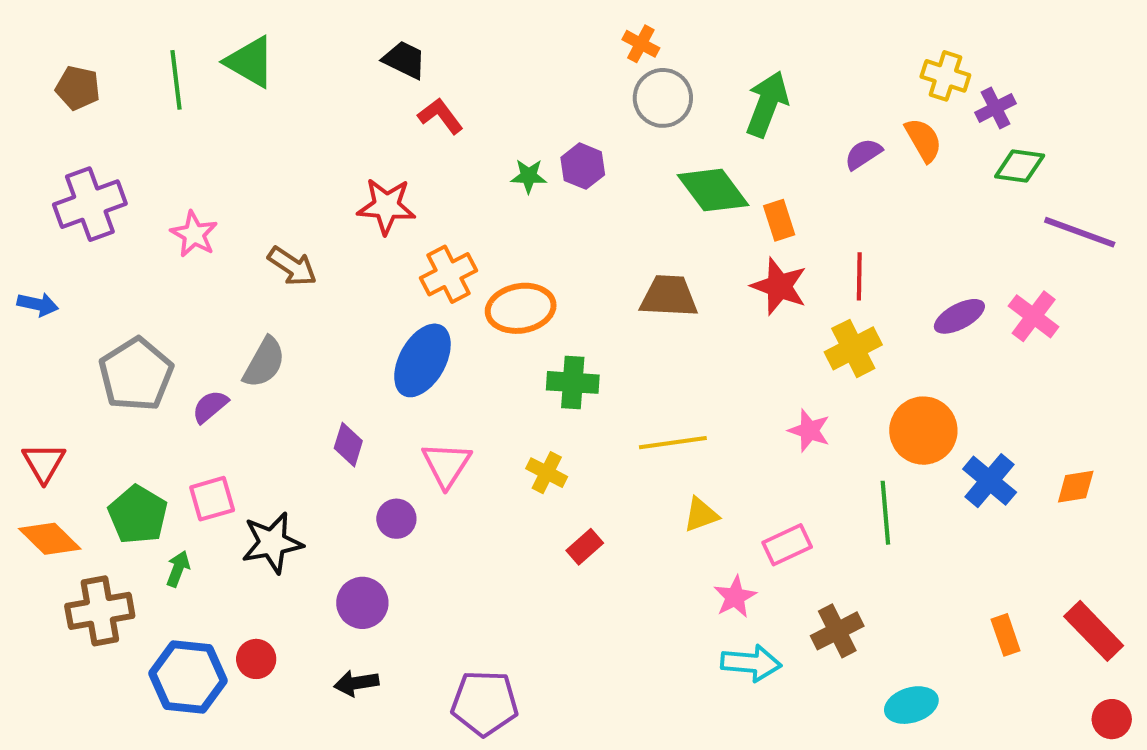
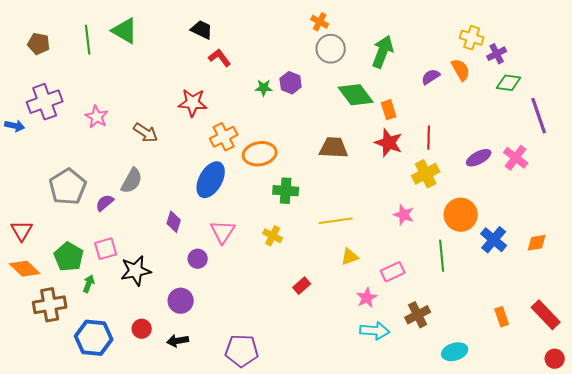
purple line: (1080, 232) -> (539, 116), turned 51
blue arrow: (38, 304) -> (15, 126), moved
red rectangle: (585, 547) -> (302, 286), moved
red circle: (256, 659) -> (142, 329), moved

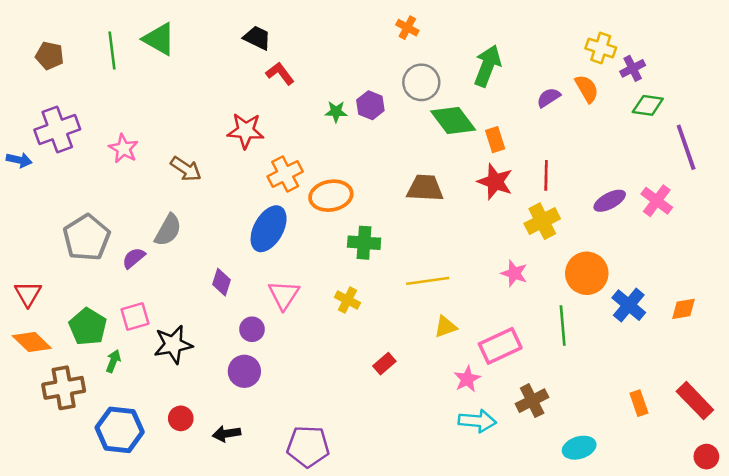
gray circle: (331, 49) -> (421, 82), moved
pink rectangle: (393, 272) -> (500, 346), size x1.4
purple circle: (181, 301) -> (244, 371), moved

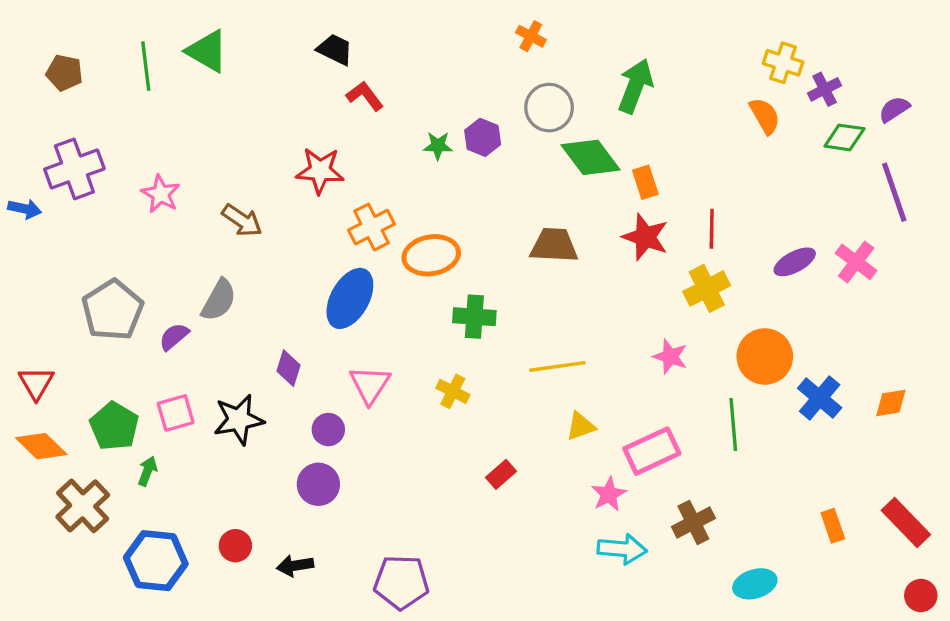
purple semicircle: (549, 98) -> (894, 109), moved
black star: (173, 345) -> (239, 420), moved
brown cross: (64, 388) -> (83, 506), turned -33

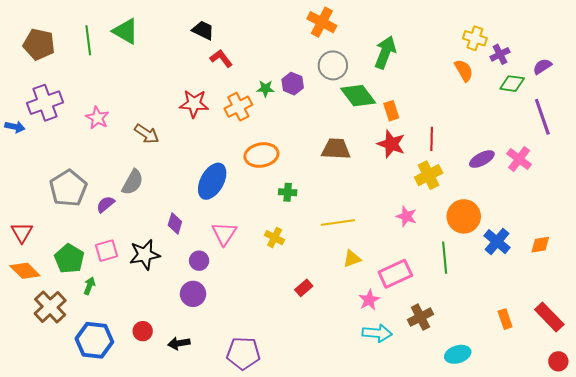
orange cross: (531, 36) -> (322, 22), size x1.6
brown pentagon: (64, 73) -> (39, 44), size x1.4
orange cross: (371, 227) -> (238, 107), moved
green cross: (474, 317) -> (288, 192), size x0.7

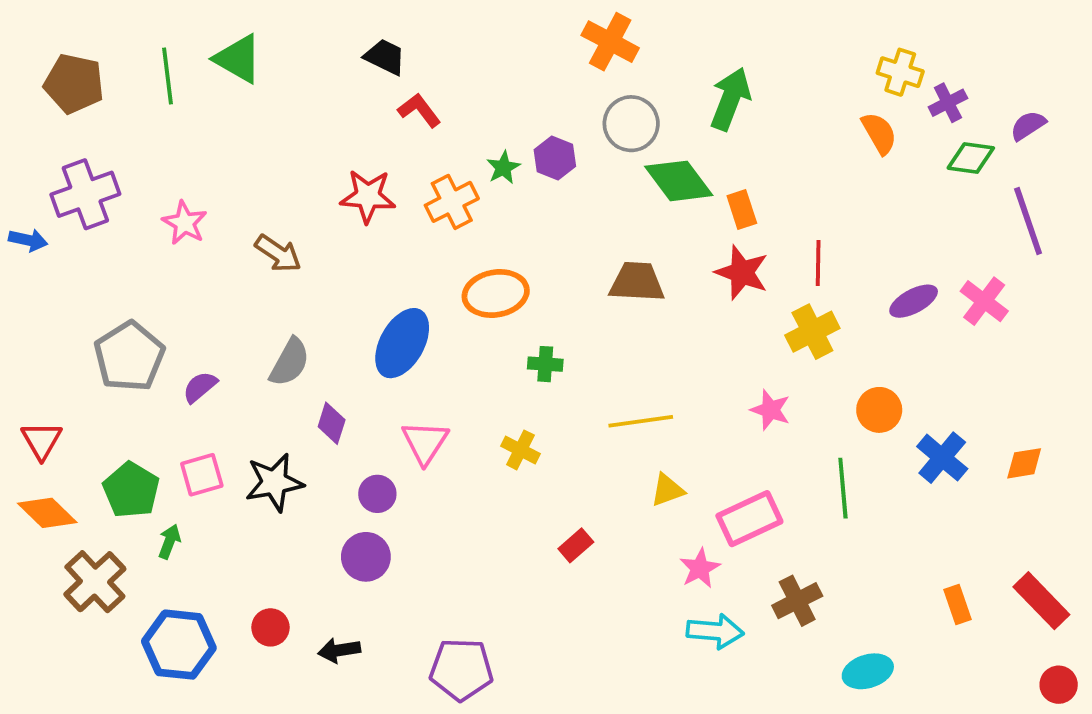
green star: (265, 89) -> (503, 168), turned -30
gray semicircle: (133, 182) -> (290, 362), moved
orange circle: (464, 216) -> (879, 410), size x0.7

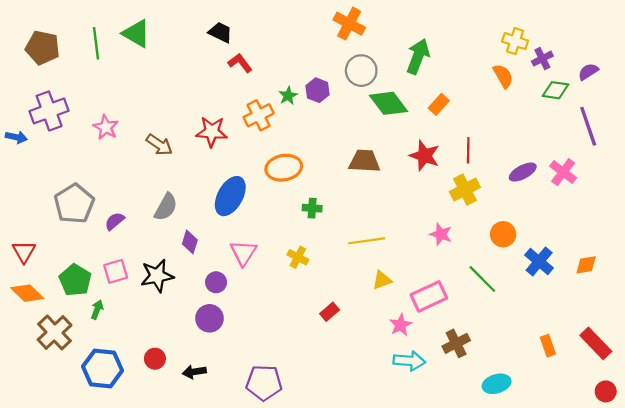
red star: (368, 196) -> (212, 132), moved
orange rectangle: (742, 210) -> (439, 104), moved, turned 60
green line: (843, 488) -> (482, 279), turned -40

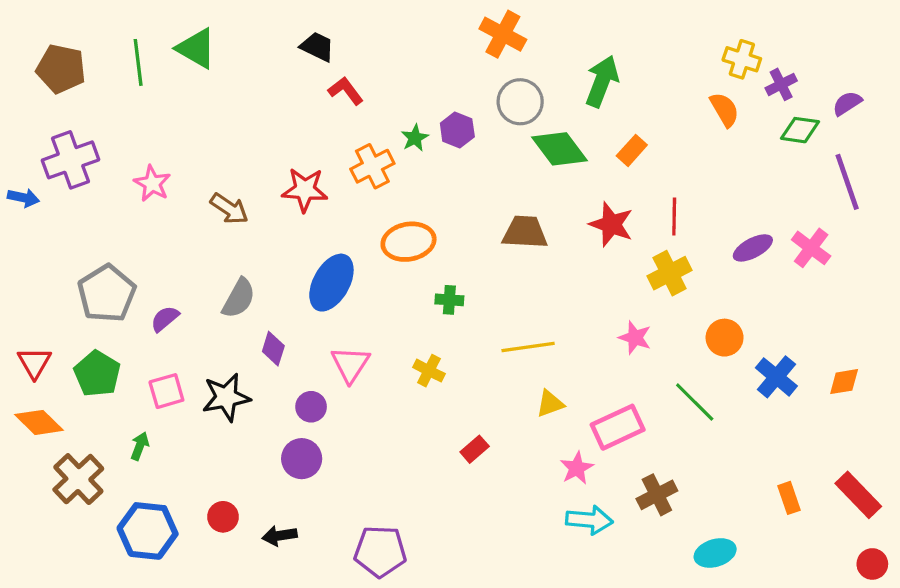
green pentagon: (75, 280) -> (97, 374), moved

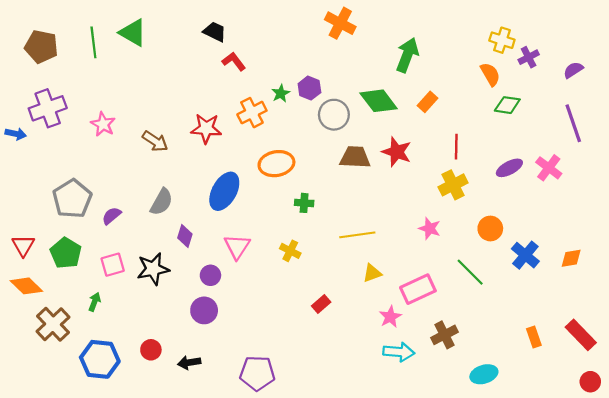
gray circle: (520, 102) -> (334, 115), moved
green diamond: (800, 130) -> (507, 105), moved
red star: (611, 224) -> (397, 152), moved

